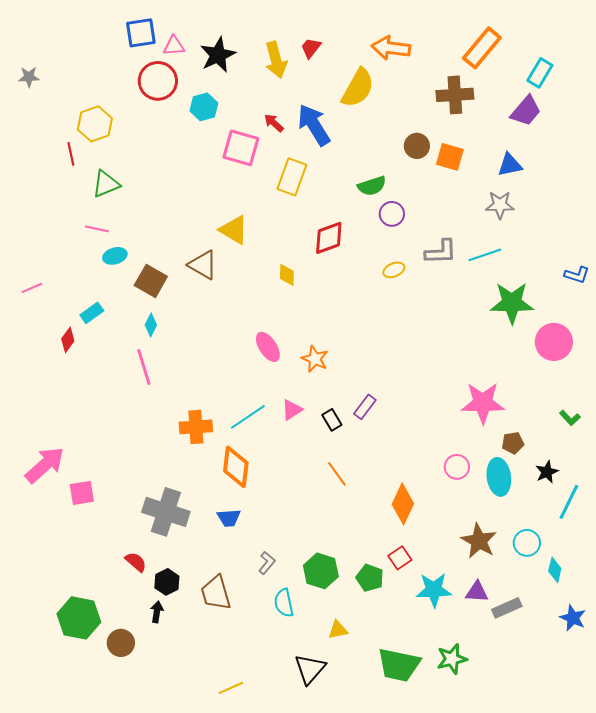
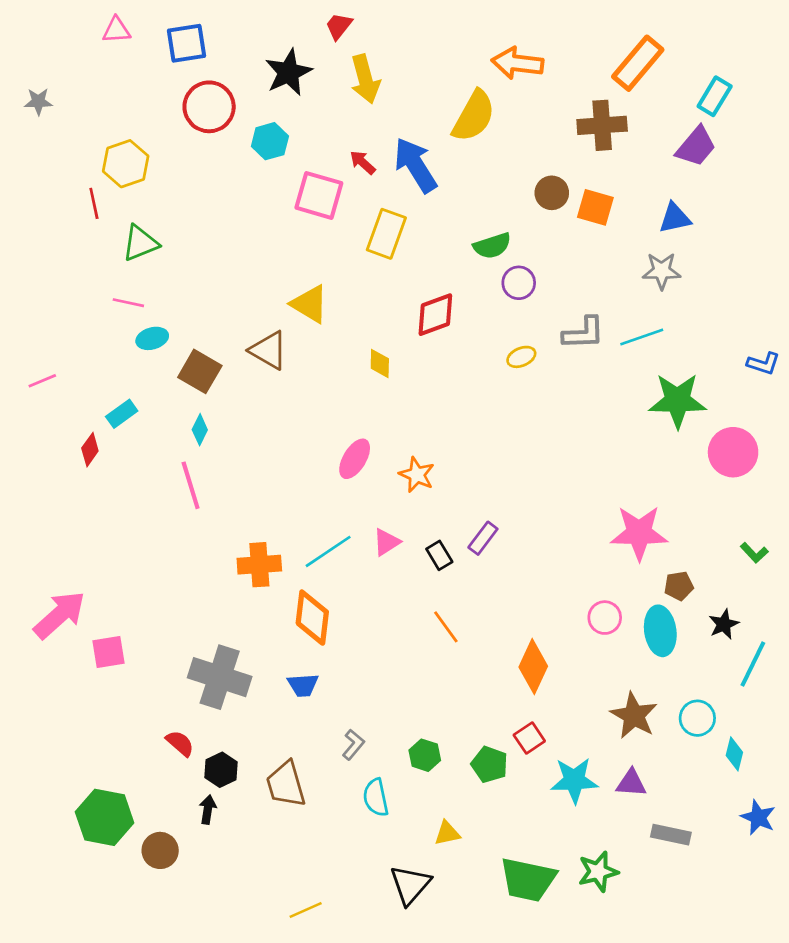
pink triangle: (174, 46) -> (116, 30), moved
red trapezoid: (311, 48) -> (339, 26), moved
pink ellipse: (268, 347) -> (355, 459), turned 64
green hexagon: (321, 571) -> (425, 755), size x0.7
gray rectangle: (507, 608) -> (671, 835), moved, turned 36

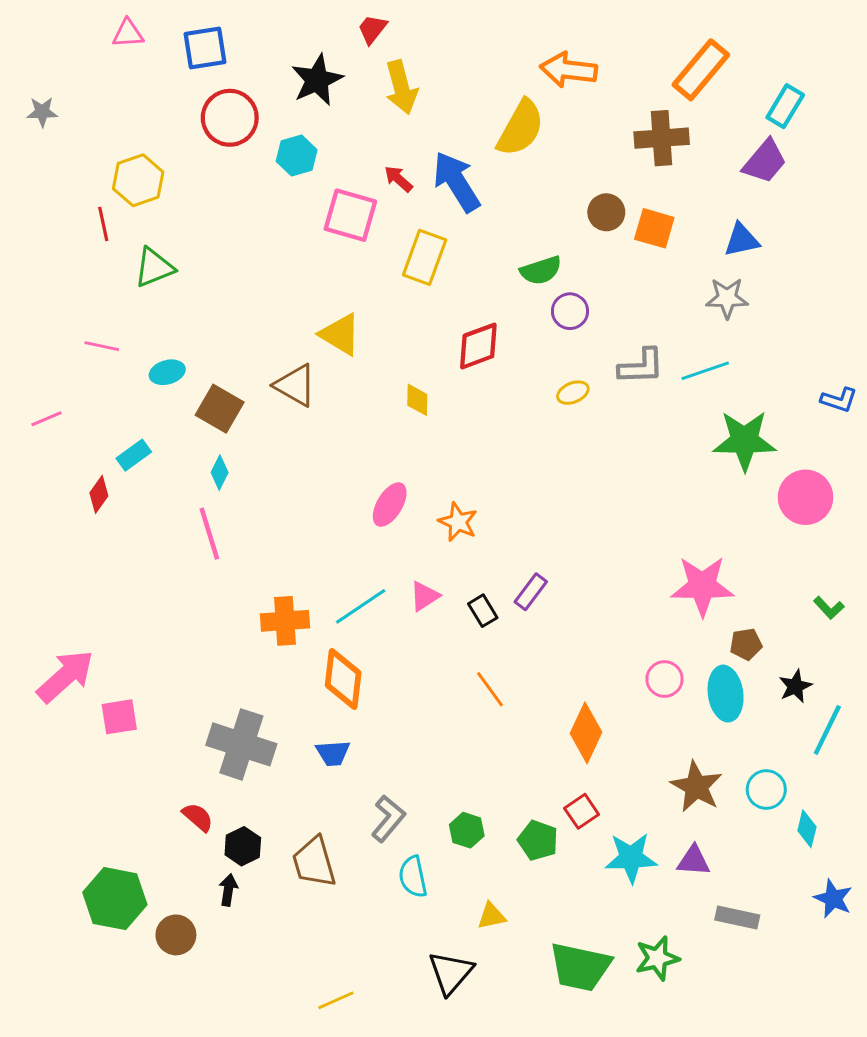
pink line: (128, 303) -> (102, 346), moved
gray L-shape: (353, 745) -> (388, 819), size x1.4

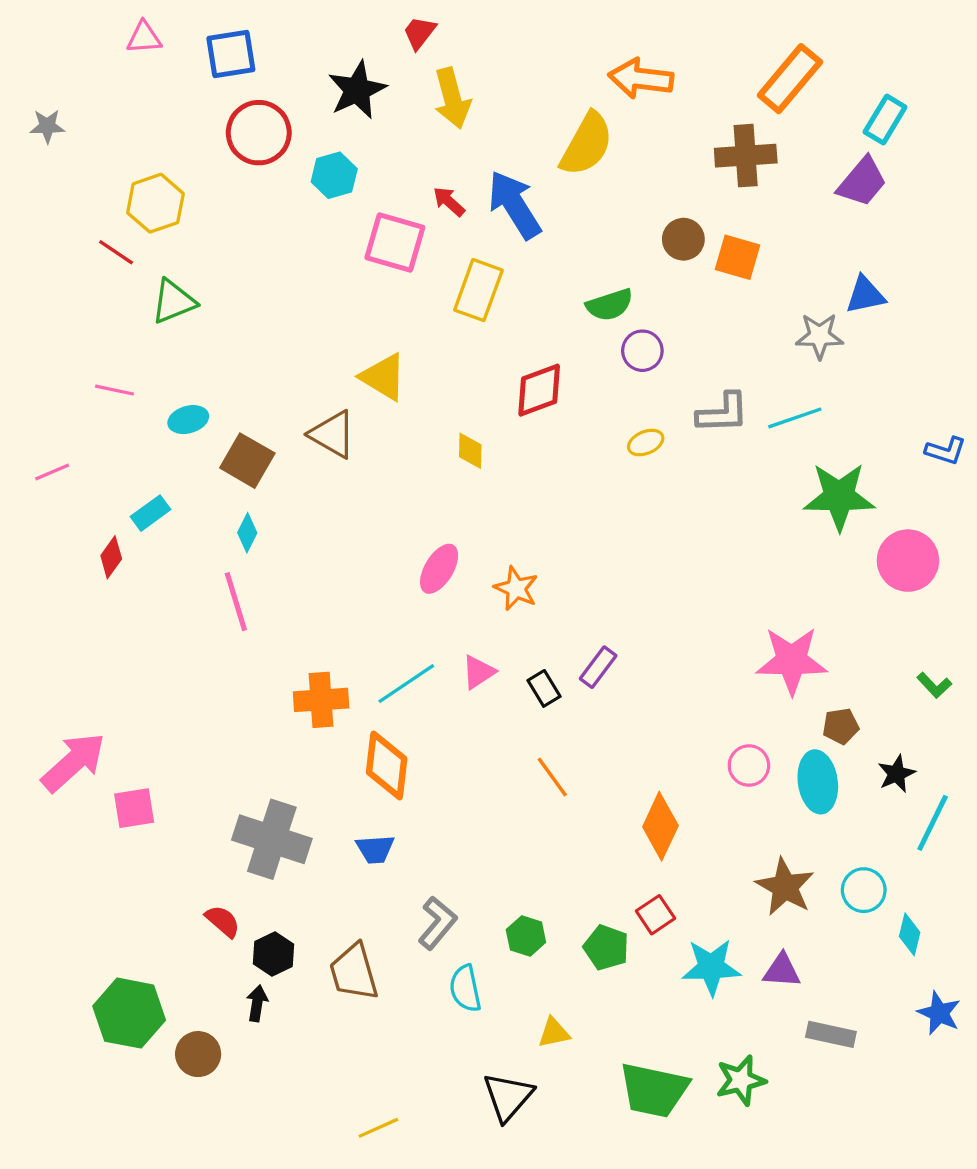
red line: (103, 224) -> (116, 252), turned -44
blue triangle: (742, 240) -> (865, 295), moved

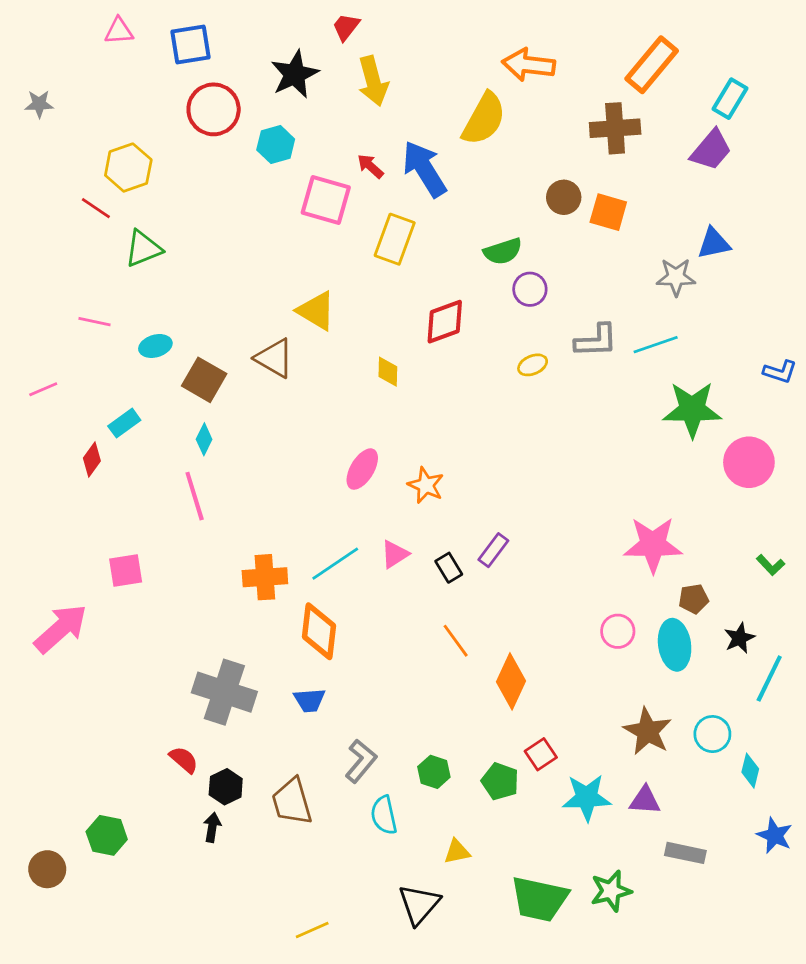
pink square: (134, 808) -> (126, 570), moved
orange diamond: (660, 826) -> (511, 681), moved
green hexagon: (129, 1013) -> (107, 835), size x0.7
brown circle: (198, 1054) -> (47, 869), moved

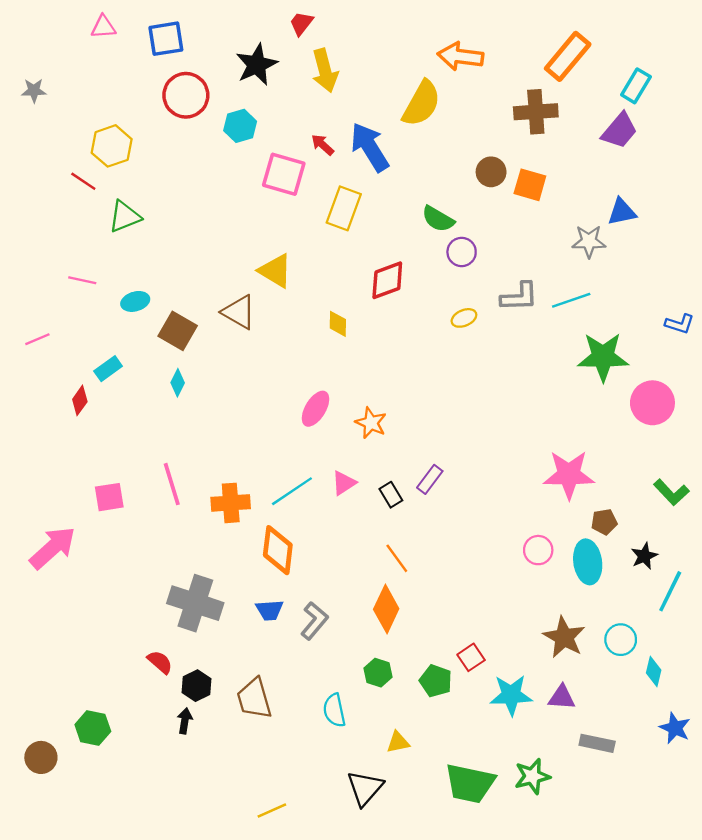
green semicircle: (503, 251) -> (438, 219), turned 48
pink line: (195, 496) -> (172, 484), moved
green L-shape: (771, 565) -> (671, 492), size x1.4
orange diamond: (511, 681) -> (386, 609), moved
gray L-shape: (361, 761) -> (314, 621), moved

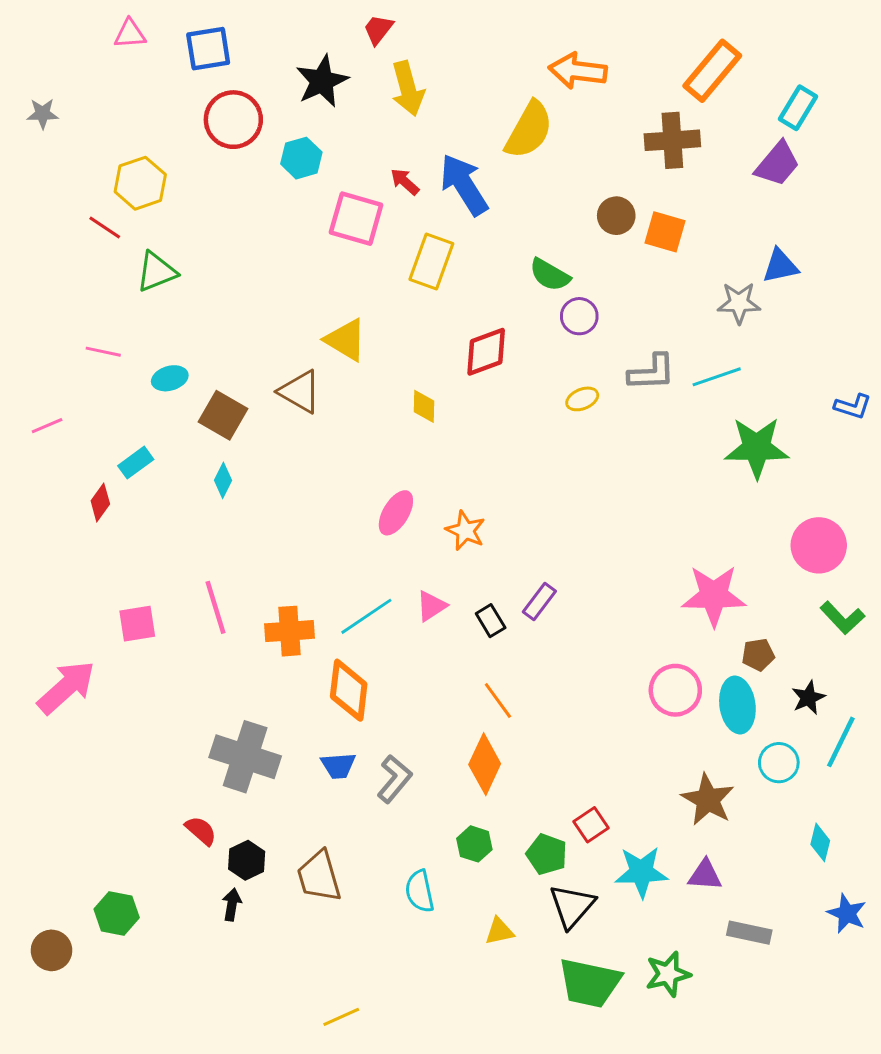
pink circle: (652, 403) -> (819, 545), moved
pink circle: (538, 550) -> (675, 690), size x1.4
cyan circle: (621, 640) -> (779, 763), moved
black triangle: (365, 788) -> (572, 906), moved

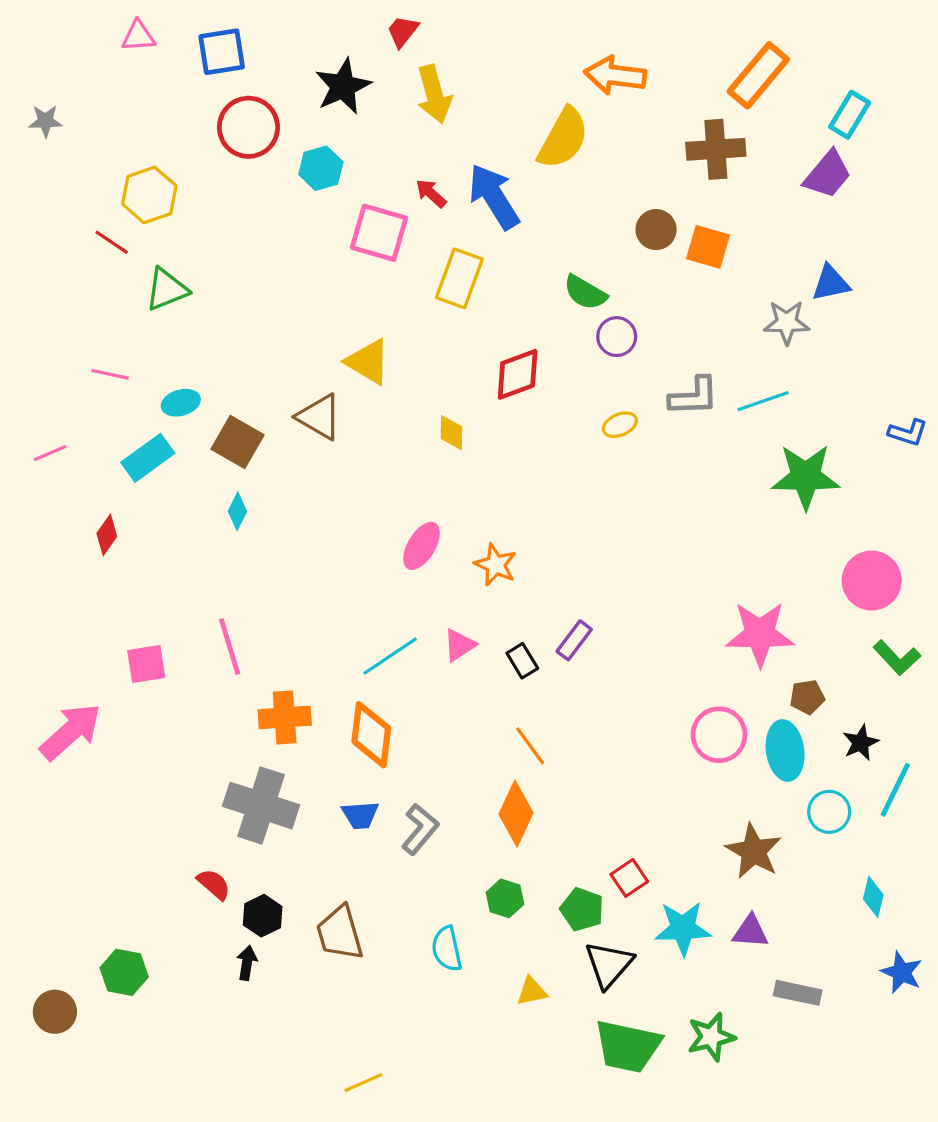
cyan rectangle: (136, 463) -> (148, 458), moved, size x1.4
orange cross: (290, 631) -> (285, 717), moved

